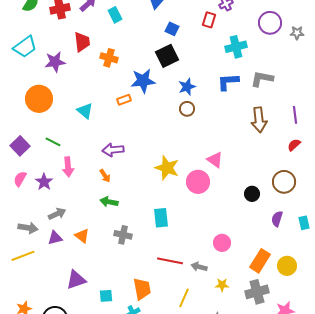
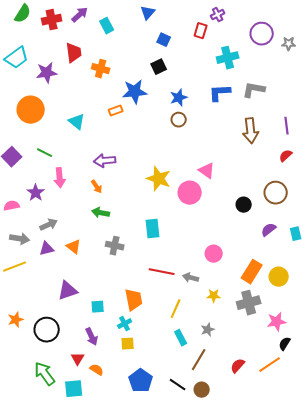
black square: (167, 56) -> (159, 67), size x0.7
pink semicircle: (20, 179) -> (12, 206), moved, turned 49
purple semicircle: (277, 219) -> (269, 230), turned 35

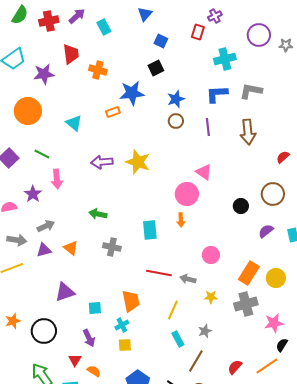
purple line: (287, 126) -> (208, 127), moved
yellow star: (159, 179) -> (138, 162), moved
orange arrow: (97, 187) -> (181, 220), moved, turned 32

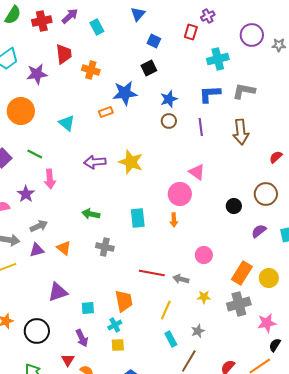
cyan rectangle: (150, 230) -> (138, 218), moved

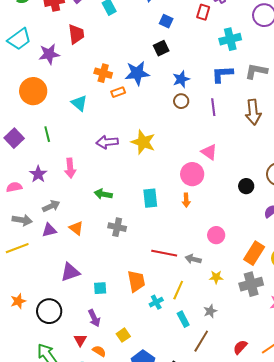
orange cross: (91, 70) -> (103, 73), moved
green line: (35, 154) -> (47, 134), turned 49
pink arrow: (50, 179) -> (70, 168), moved
cyan cross: (115, 325) -> (156, 302), moved
yellow square: (118, 345) -> (123, 335), moved, turned -32

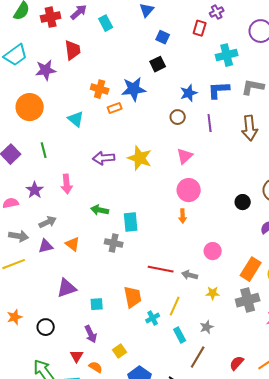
blue star: (181, 79) -> (189, 93), moved
pink triangle: (209, 152) -> (185, 156), moved, turned 42
cyan rectangle: (150, 198) -> (131, 222), moved
black circle: (49, 311) -> (46, 327), size x0.7

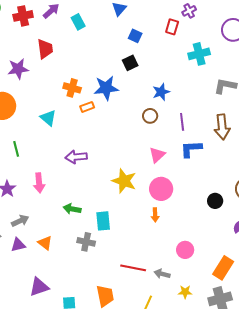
blue L-shape: (219, 90) -> (191, 149), moved
yellow star: (140, 158) -> (124, 181), moved

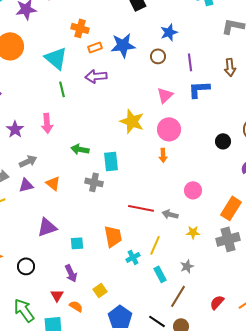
blue star: (106, 88) -> (123, 45), moved
cyan triangle: (48, 118) -> (56, 58), size x1.4
brown arrow: (222, 127) -> (230, 67), size x0.7
green line: (16, 149) -> (62, 89), moved
purple arrow: (76, 157) -> (96, 76), moved

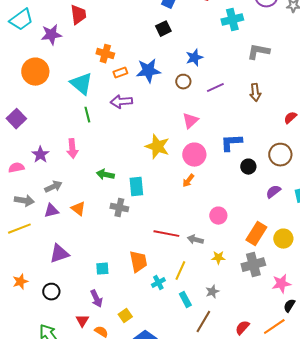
purple line: (190, 62) -> (215, 88), turned 72
blue L-shape: (199, 89) -> (231, 143), moved
orange arrow: (163, 155) -> (188, 181), turned 40
purple triangle: (47, 227) -> (59, 254), moved

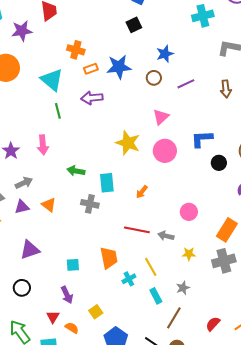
orange arrow: (188, 181) -> (142, 192), moved
yellow line: (180, 271) -> (151, 267), turned -54

